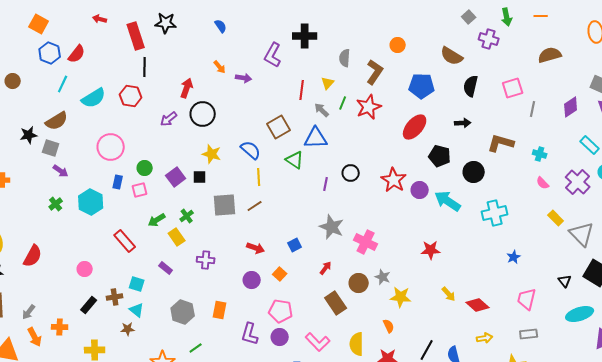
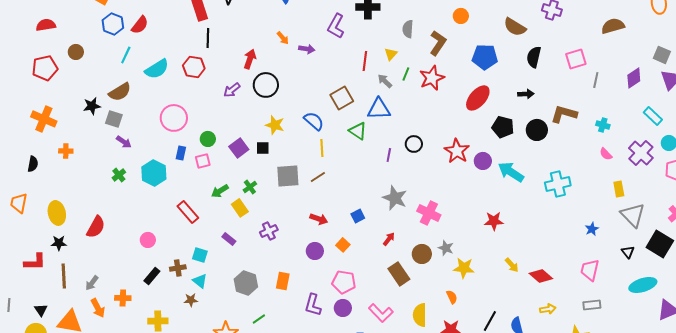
black circle: (474, 172) -> (537, 130), moved
yellow rectangle: (556, 218) -> (619, 189), turned 35
gray triangle: (582, 234) -> (633, 215), moved
blue star: (514, 257) -> (592, 229), moved
purple cross: (206, 260) -> (269, 231), turned -30

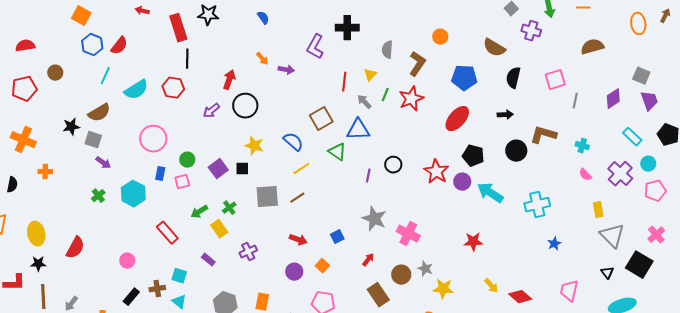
black pentagon: (503, 127) -> (473, 156), moved
yellow line: (322, 148) -> (301, 169), turned 60
blue star: (592, 229) -> (554, 244), moved

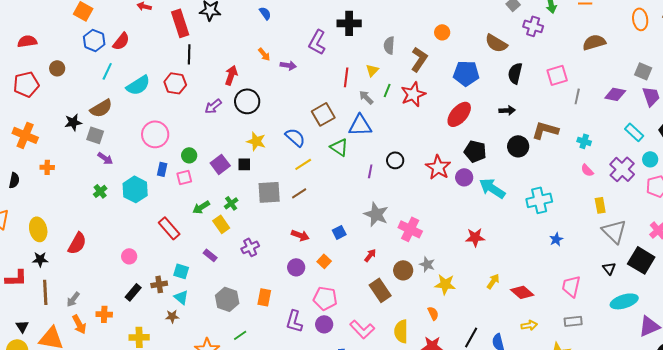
purple diamond: (613, 99) -> (615, 94), turned 45
yellow arrow: (491, 286) -> (493, 281), turned -105

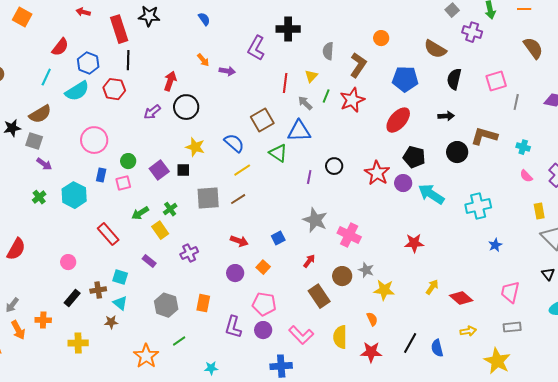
blue hexagon: (94, 40) -> (88, 63), moved
brown semicircle: (594, 42) -> (533, 48), turned 70

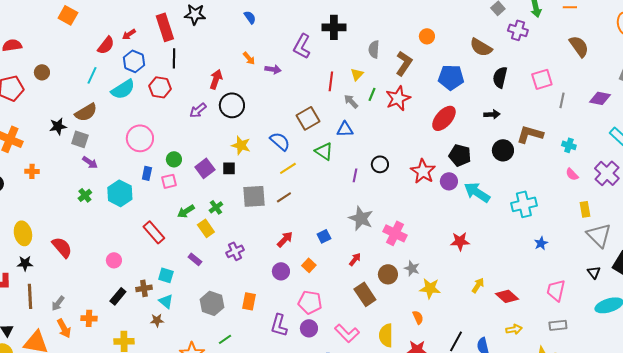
red arrow: (83, 12) -> (129, 34), moved, turned -48
blue triangle: (299, 131) -> (345, 129), size x0.7
red arrow: (239, 241) -> (285, 239), turned -66
red semicircle: (16, 249) -> (62, 247), turned -70

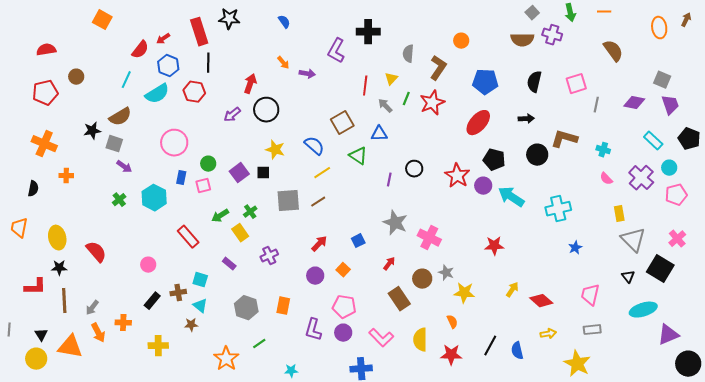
brown semicircle: (481, 47) -> (522, 40), moved, turned -30

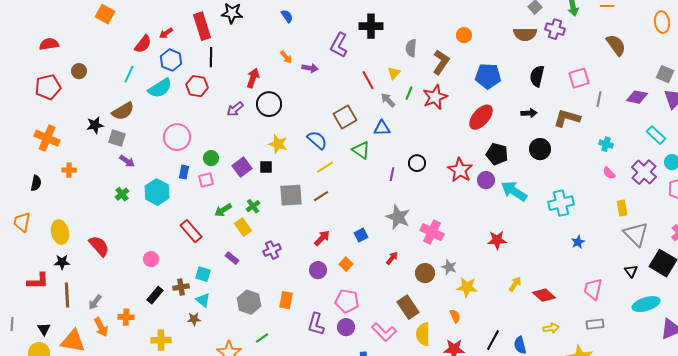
red line: (365, 86) -> (368, 80), turned -36
brown L-shape: (564, 139) -> (567, 118), moved
brown rectangle: (399, 299) -> (408, 307), moved

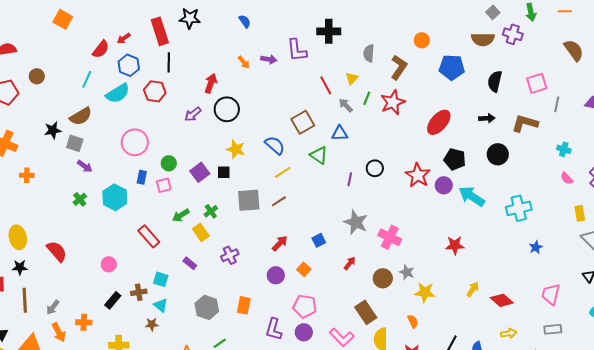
purple L-shape: (339, 45) -> (297, 50), turned -35
purple arrow: (310, 68) -> (269, 59), moved
blue pentagon: (488, 76) -> (452, 67), moved

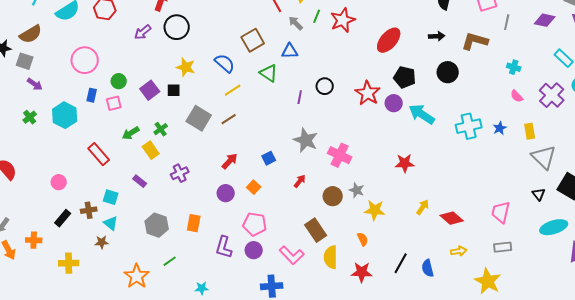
gray square: (249, 200) -> (199, 118), turned 35
blue star: (536, 247) -> (500, 128), moved

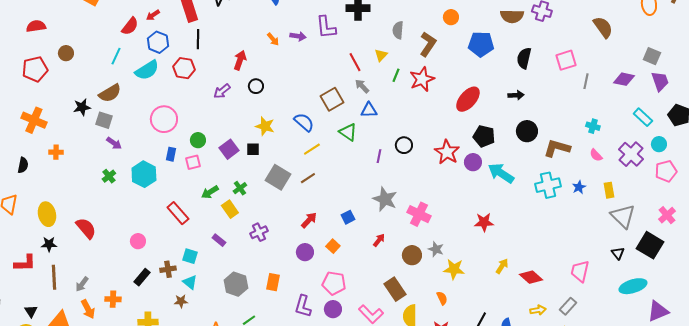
gray arrow: (296, 23) -> (362, 86), moved
black circle: (177, 27) -> (256, 86), size x0.6
brown L-shape: (475, 41) -> (557, 148), moved
gray rectangle: (503, 247) -> (568, 306), moved, turned -42

